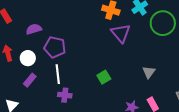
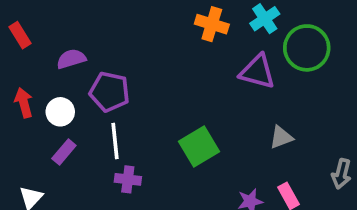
purple triangle: (121, 33) -> (257, 72), moved, turned -35
gray triangle: (149, 72) -> (281, 137), turned 32
green square: (104, 77) -> (199, 147), size x1.5

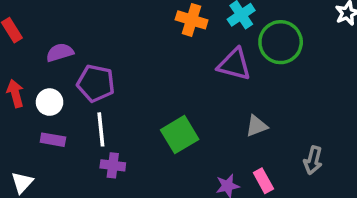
purple rectangle: (64, 152) -> (53, 140), turned 60

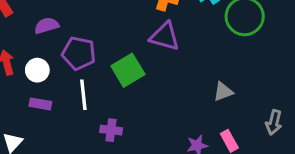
purple triangle: (234, 64) -> (165, 36), moved
green square: (180, 135) -> (128, 70), moved
purple cross: (113, 165) -> (111, 130), moved

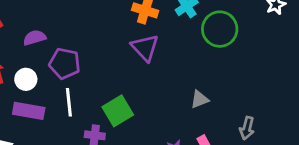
purple triangle: (165, 36) -> (145, 48), turned 32
green square: (128, 70) -> (118, 111), moved
purple rectangle: (40, 104) -> (29, 111), size x1.5

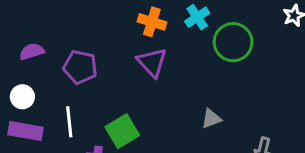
purple pentagon: (65, 64) -> (80, 67), moved

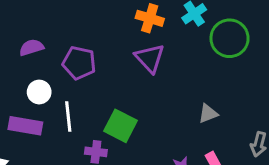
white circle: (22, 97) -> (39, 92), moved
green square: (122, 131) -> (121, 126), turned -32

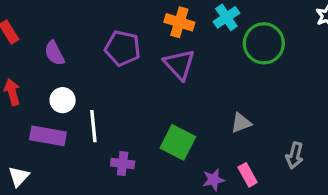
purple semicircle: (31, 47) -> (54, 53), turned -100
purple pentagon: (79, 63) -> (123, 48), moved
green square: (121, 126) -> (178, 142), moved

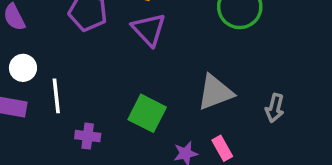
gray triangle: (241, 123) -> (215, 92), size x1.6
gray arrow: (295, 155) -> (275, 108), moved

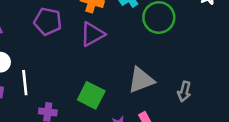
purple triangle: (149, 29) -> (92, 34), turned 44

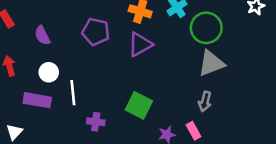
gray triangle: (141, 80) -> (211, 63), moved
gray arrow: (184, 92) -> (205, 101), moved

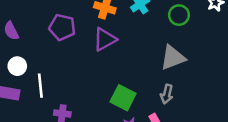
green circle: (206, 28) -> (179, 15), moved, size x0.7
green square: (139, 105) -> (123, 98), moved

